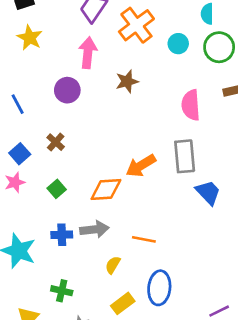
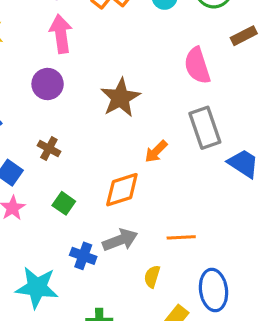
brown star: (127, 81) -> (120, 98), moved, size x1.4
orange arrow: (141, 166) -> (156, 152), size x0.7
blue cross: (62, 235) -> (83, 256), turned 36

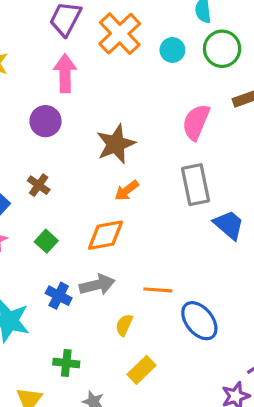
pink semicircle: (197, 66) -> (196, 122), turned 33
orange arrow: (156, 152) -> (127, 191), moved
blue ellipse: (214, 290) -> (199, 321), moved, turned -39

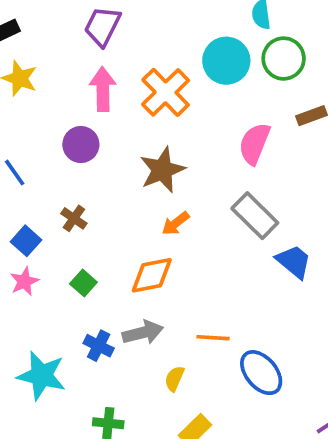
orange cross: (120, 34) -> (166, 92), moved
cyan circle: (172, 50) -> (226, 61), size x1.6
gray rectangle: (196, 185) -> (255, 216), turned -33

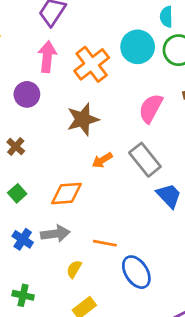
orange arrow: (175, 223) -> (102, 160), moved

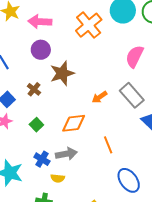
pink arrow: (47, 57) -> (40, 22), moved, turned -90
brown star: (83, 119) -> (62, 73), moved
orange line: (105, 243) -> (108, 145), moved, turned 60
yellow semicircle: (74, 269) -> (58, 178), moved, turned -112

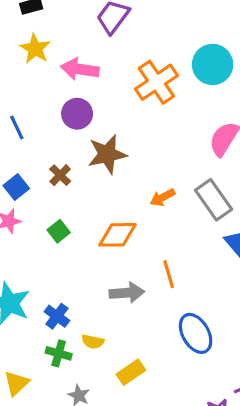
gray arrow: (66, 154) -> (127, 293), moved
blue cross: (42, 159) -> (57, 316), moved
yellow semicircle: (58, 178) -> (93, 342), moved

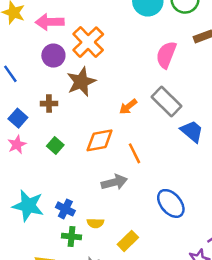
orange cross: (156, 82) -> (88, 42), moved
brown cross: (60, 175) -> (49, 104), turned -35
orange line: (169, 274) -> (134, 153), moved

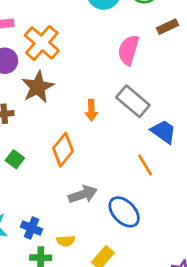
orange arrow: (128, 107) -> (91, 110), turned -48
orange diamond: (100, 140) -> (63, 150), turned -36
orange line: (134, 153) -> (145, 165), moved
blue ellipse: (171, 203) -> (124, 212), moved

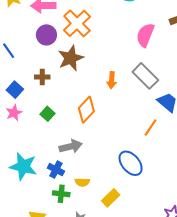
orange line: (145, 165) -> (151, 128), turned 60
gray arrow: (83, 194) -> (71, 146), moved

